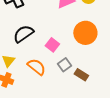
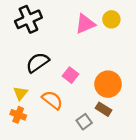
orange circle: (85, 33) -> (108, 84), moved
gray square: (64, 65) -> (84, 122), moved

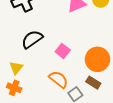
orange semicircle: (52, 100) -> (58, 79), moved

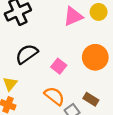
orange circle: (97, 59) -> (95, 57), moved

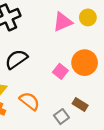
pink square: (59, 66) -> (60, 71), moved
orange semicircle: (54, 96) -> (30, 101), moved

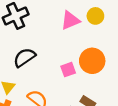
pink square: (60, 71) -> (68, 70), turned 32

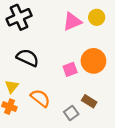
black semicircle: (24, 58) -> (28, 58), turned 60

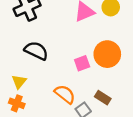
orange semicircle: (40, 98) -> (65, 94), moved

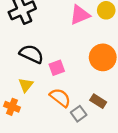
pink square: (82, 63) -> (57, 68), moved
yellow triangle: (19, 82) -> (26, 85), moved

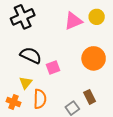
orange semicircle: (60, 98) -> (40, 99), moved, turned 54
brown rectangle: (98, 101) -> (90, 97), turned 32

